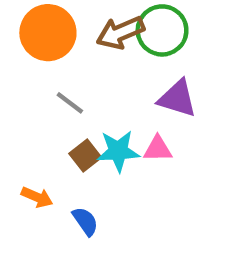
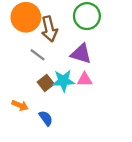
brown arrow: (120, 33) -> (49, 29), moved, turned -80
purple triangle: (177, 98) -> (81, 54), moved

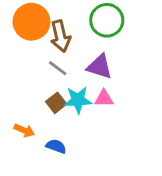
gray line: (38, 55) -> (58, 68), moved
blue semicircle: (46, 118) -> (56, 146), turned -35

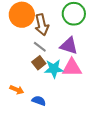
pink triangle: (104, 98) -> (72, 68), size x1.5
brown square: (56, 103) -> (39, 63), moved

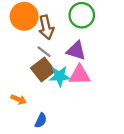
brown square: (39, 63) -> (43, 69), size x1.5
blue semicircle: (39, 101) -> (41, 120), moved, turned 96

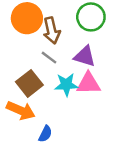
brown square: (43, 69) -> (29, 83), moved
orange arrow: (19, 99) -> (21, 110), size x1.6

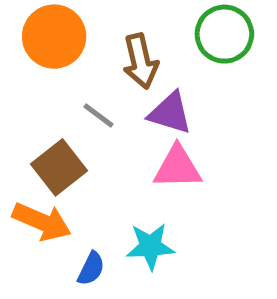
green circle: (91, 17) -> (224, 34), moved
brown arrow: (52, 31) -> (140, 61), moved
cyan star: (66, 85) -> (150, 246), moved

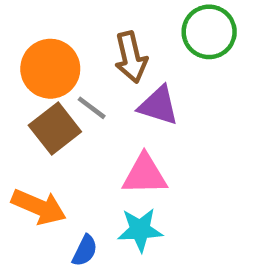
orange circle: (54, 37) -> (50, 69), moved
brown square: (59, 167) -> (55, 129), moved
pink triangle: (177, 167) -> (145, 175), moved

